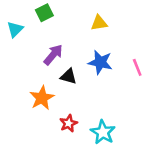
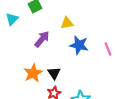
yellow triangle: (99, 23) -> (67, 23), moved
black triangle: (69, 76) -> (54, 73), moved, turned 40

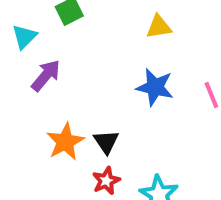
yellow triangle: (67, 23) -> (159, 27), moved
purple arrow: (42, 39) -> (46, 76), moved

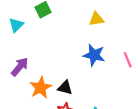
purple arrow: (46, 76) -> (20, 67), moved
black triangle: (106, 142) -> (65, 88), turned -42

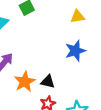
blue star: (94, 55) -> (75, 51), turned -30

